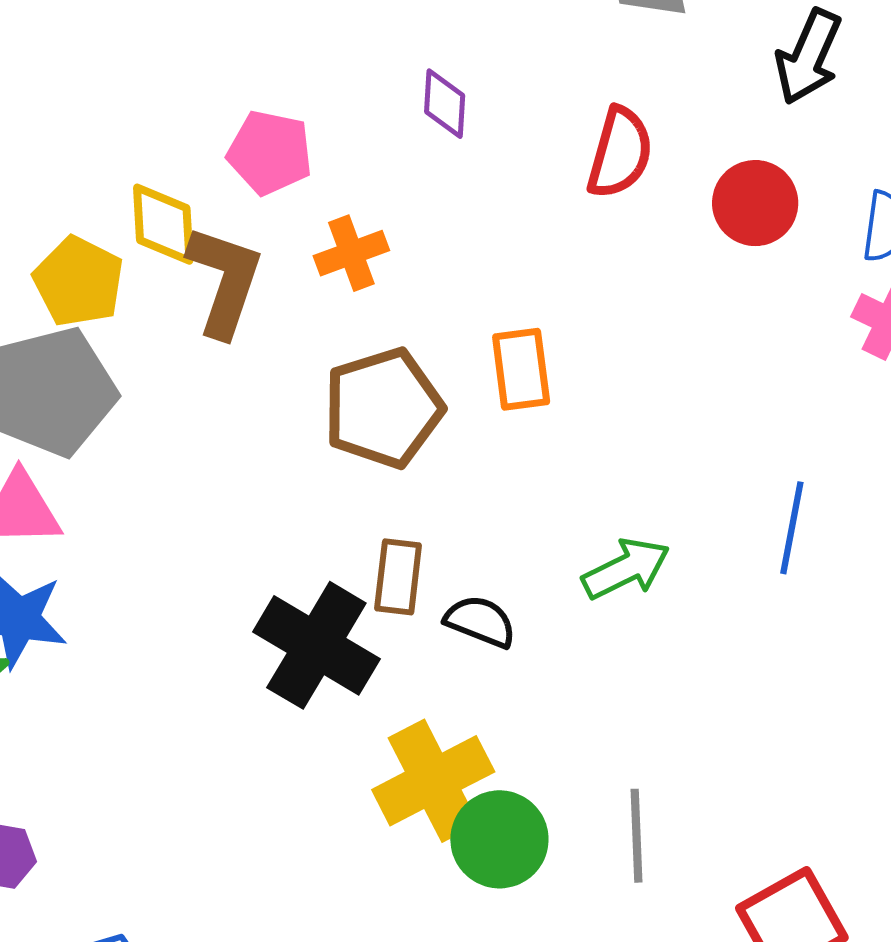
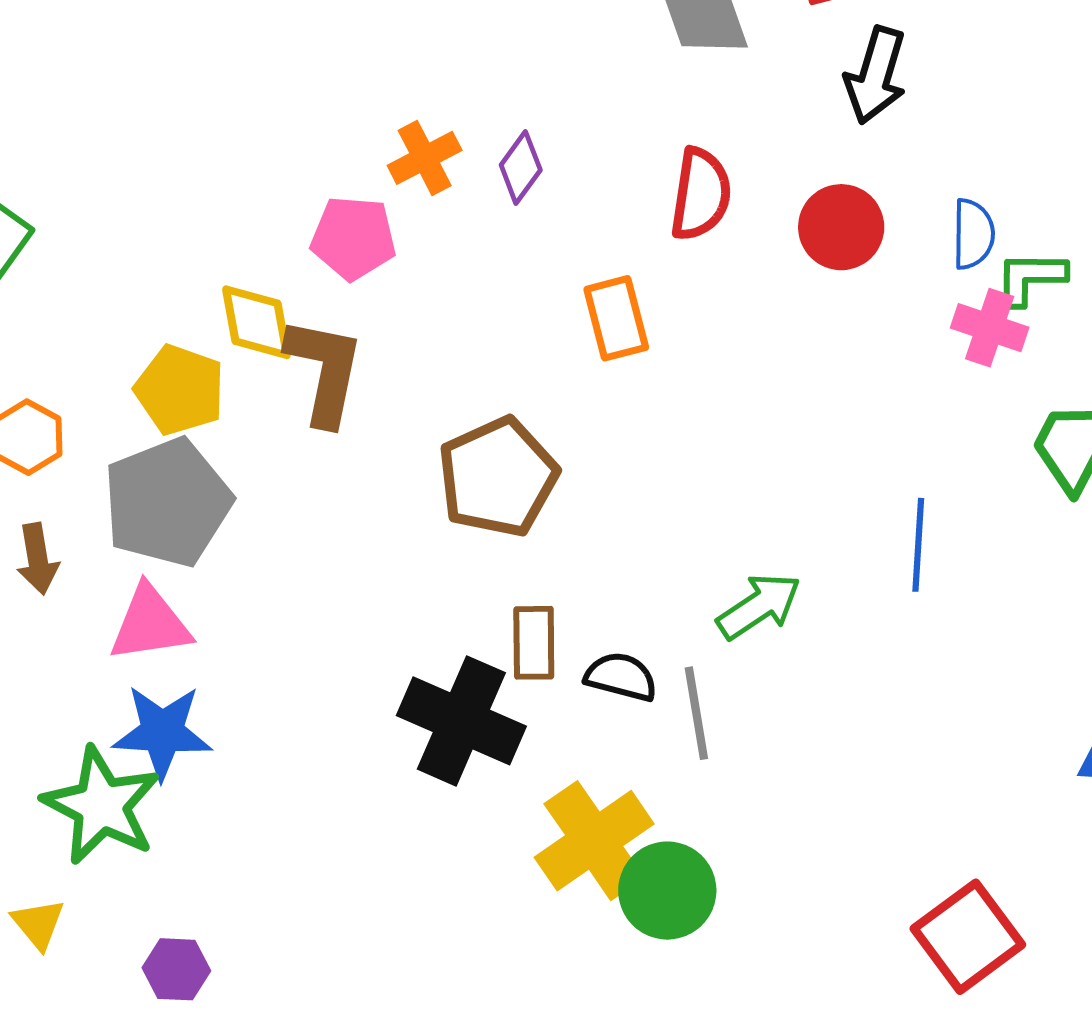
purple diamond: (445, 104) -> (521, 167), turned 40
orange cross: (351, 253) -> (425, 158), moved
orange rectangle: (521, 369) -> (616, 318), moved
gray line: (636, 836) -> (696, 713), moved

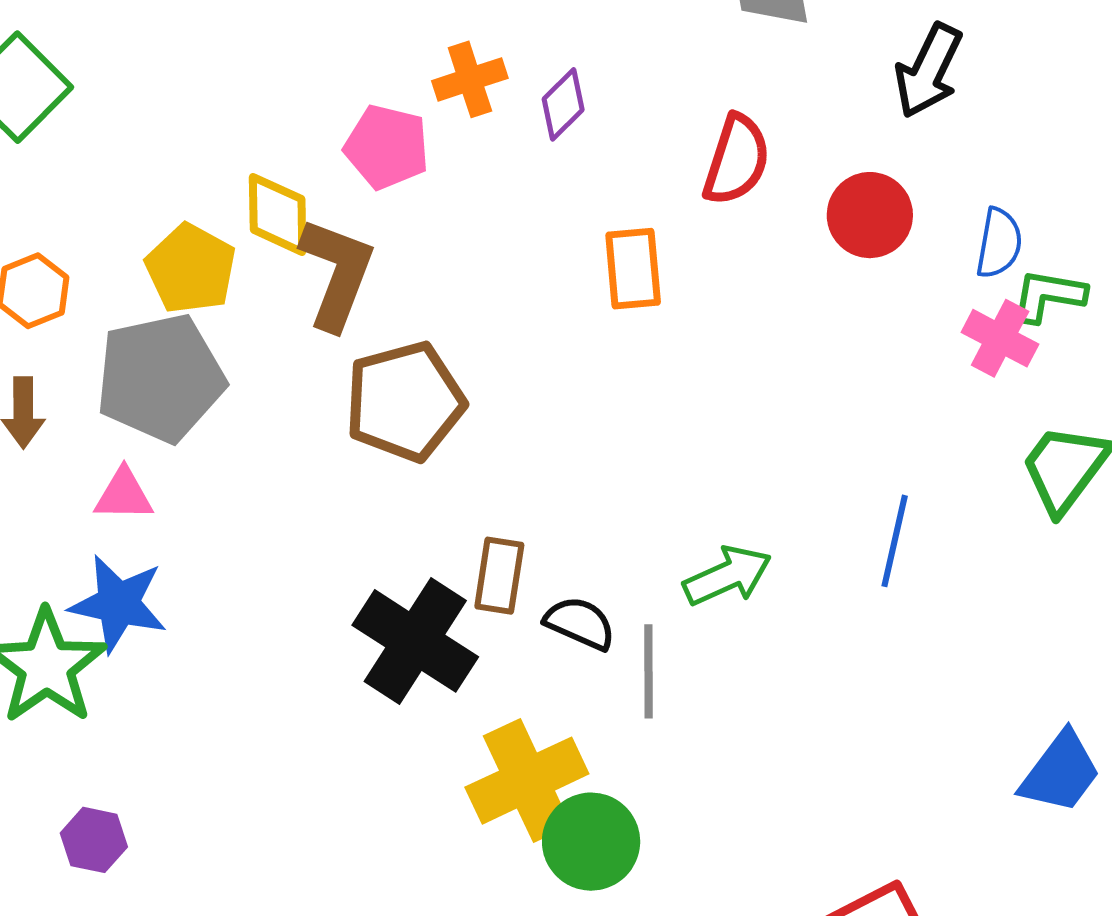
brown pentagon: (498, 477) -> (405, 402), moved
pink triangle: (150, 624) -> (124, 495), size x0.7

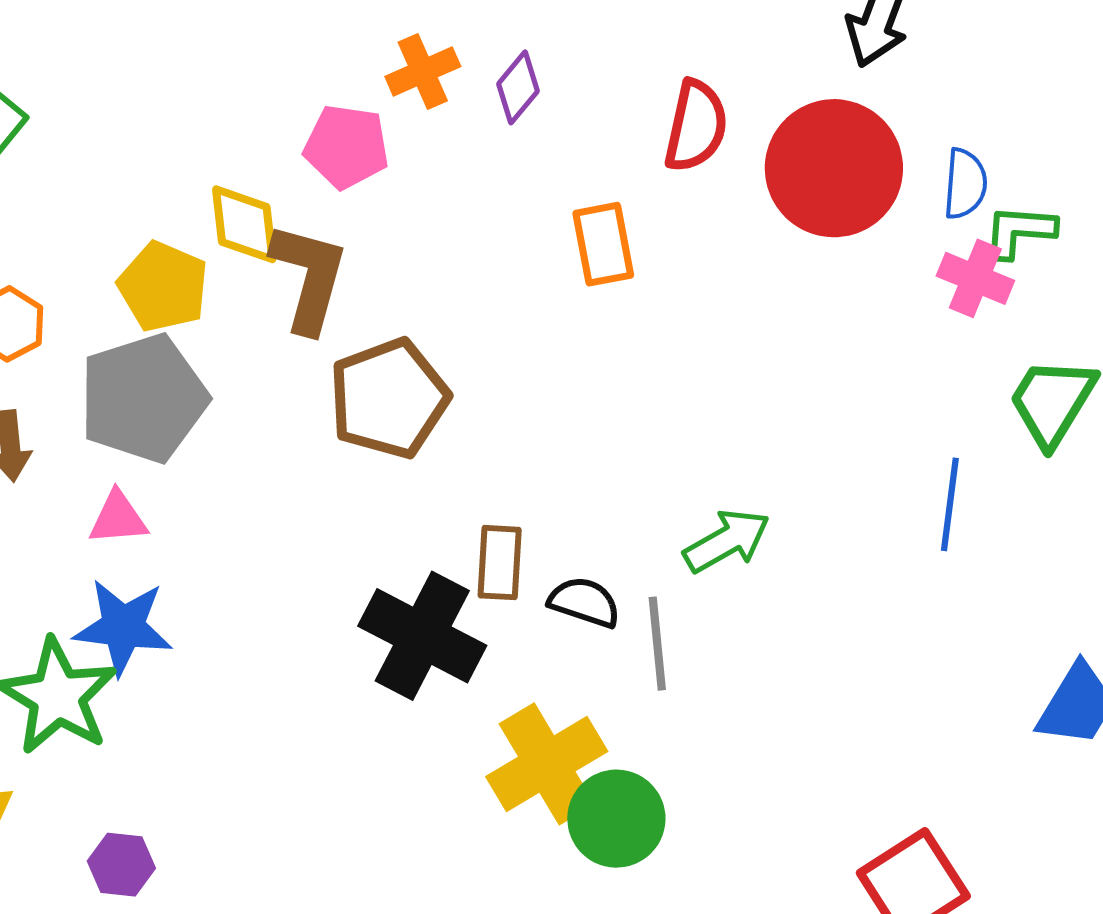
red circle: (870, 215) -> (834, 168), size x1.6
blue line: (895, 541) -> (950, 504), moved

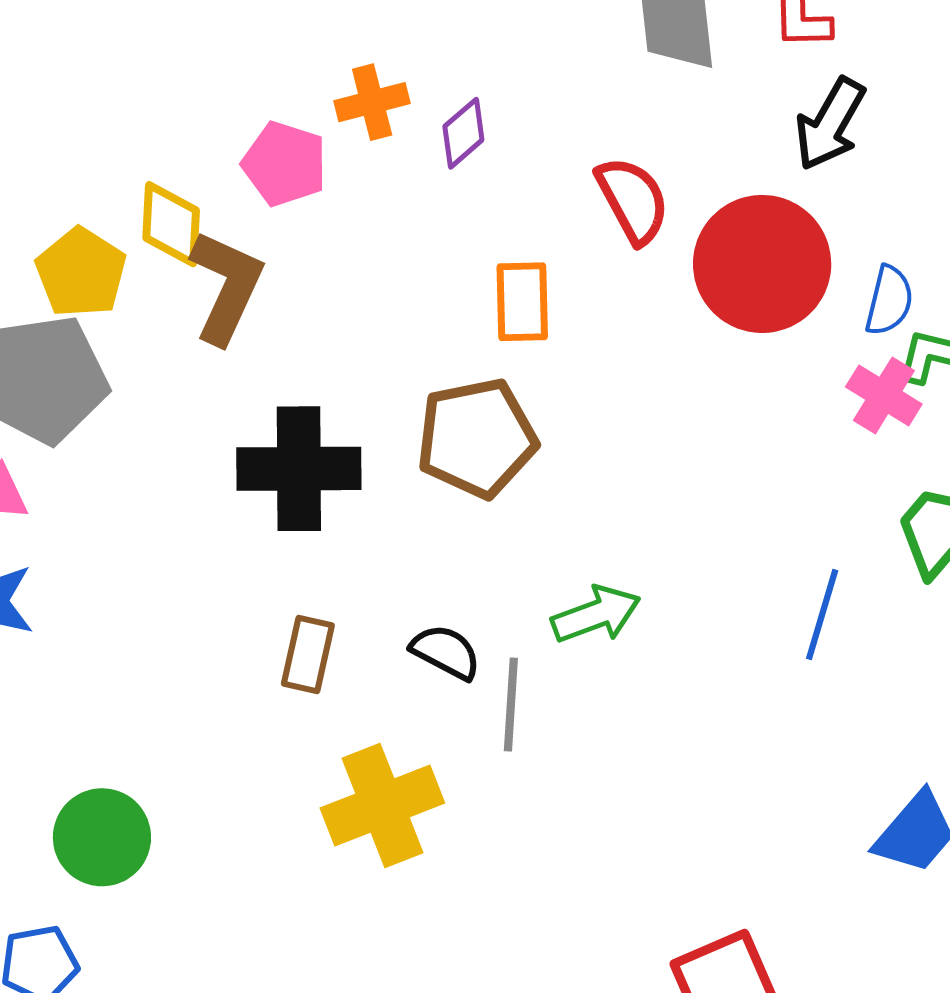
red semicircle: (696, 126) -> (633, 200), turned -50
brown pentagon: (389, 398) -> (477, 438), moved
brown rectangle: (500, 563) -> (308, 654), moved
black cross: (422, 636) -> (299, 469), moved, turned -37
green circle: (616, 819) -> (102, 837), moved

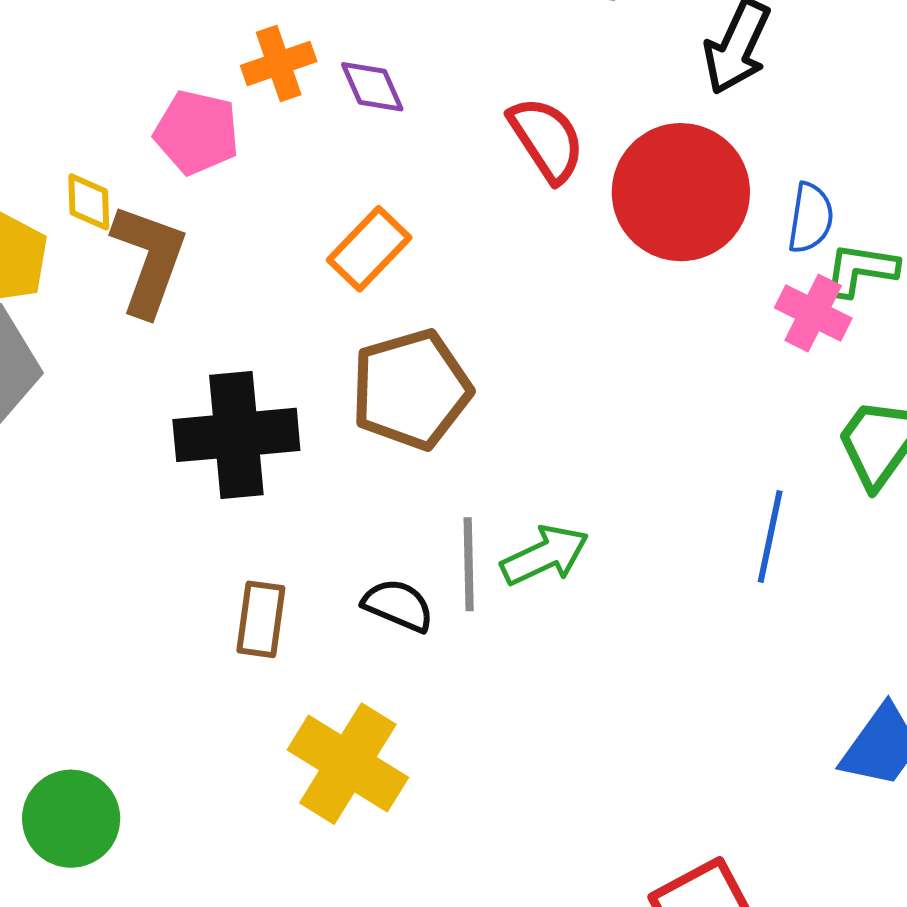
purple diamond: (463, 133) -> (372, 87), turned -68
yellow diamond: (171, 224) -> (89, 202), size x0.7
orange rectangle: (522, 302) -> (369, 249), moved, turned 50
gray line: (511, 705) -> (469, 564), moved
yellow cross: (382, 805) -> (348, 764), turned -32

